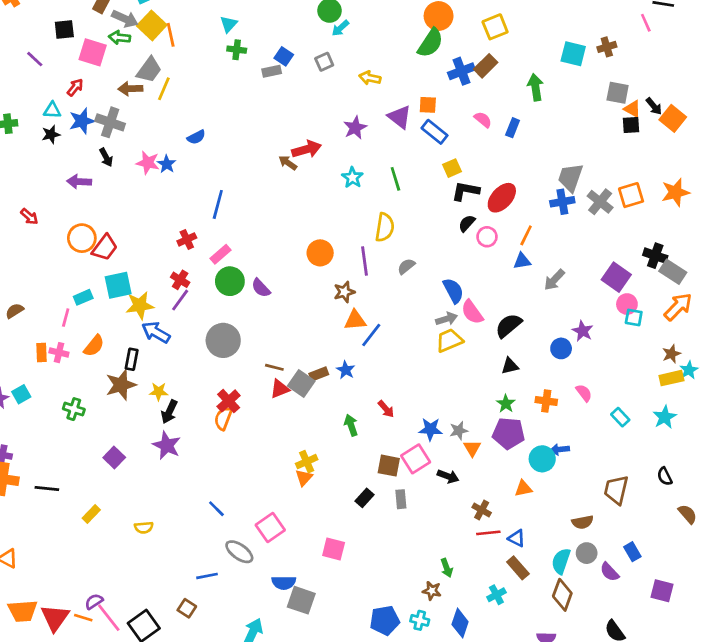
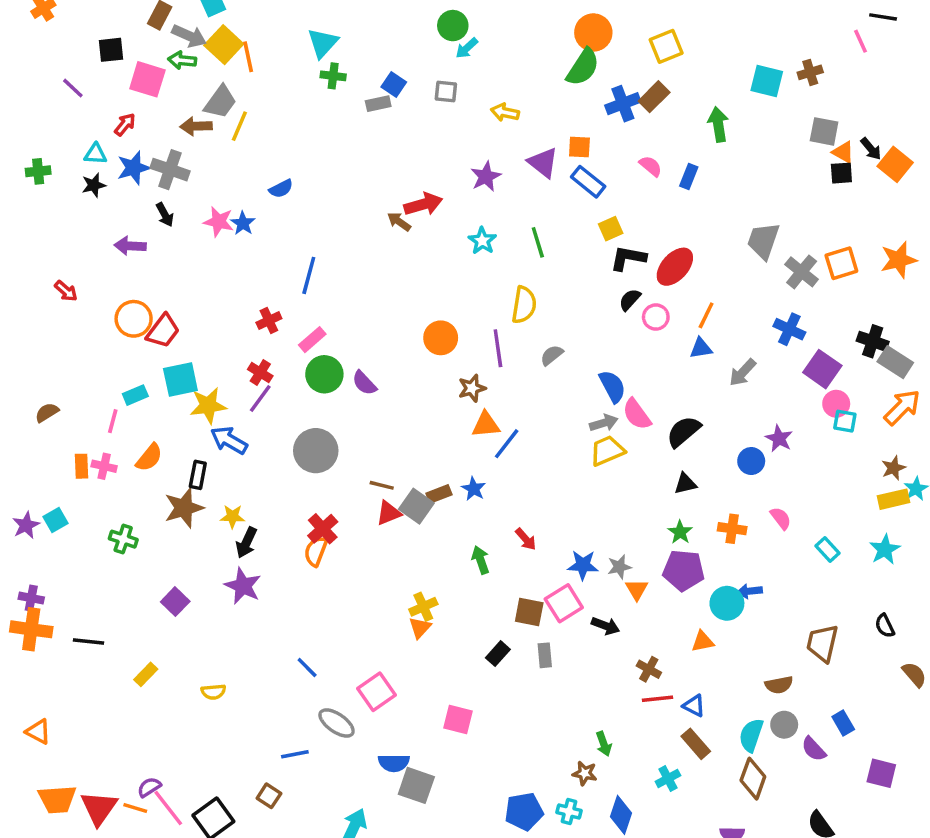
cyan triangle: (229, 24) -> (323, 43), size x1.4
gray square: (324, 62) -> (446, 91), turned 30
blue cross: (562, 202) -> (789, 329), moved, turned 35

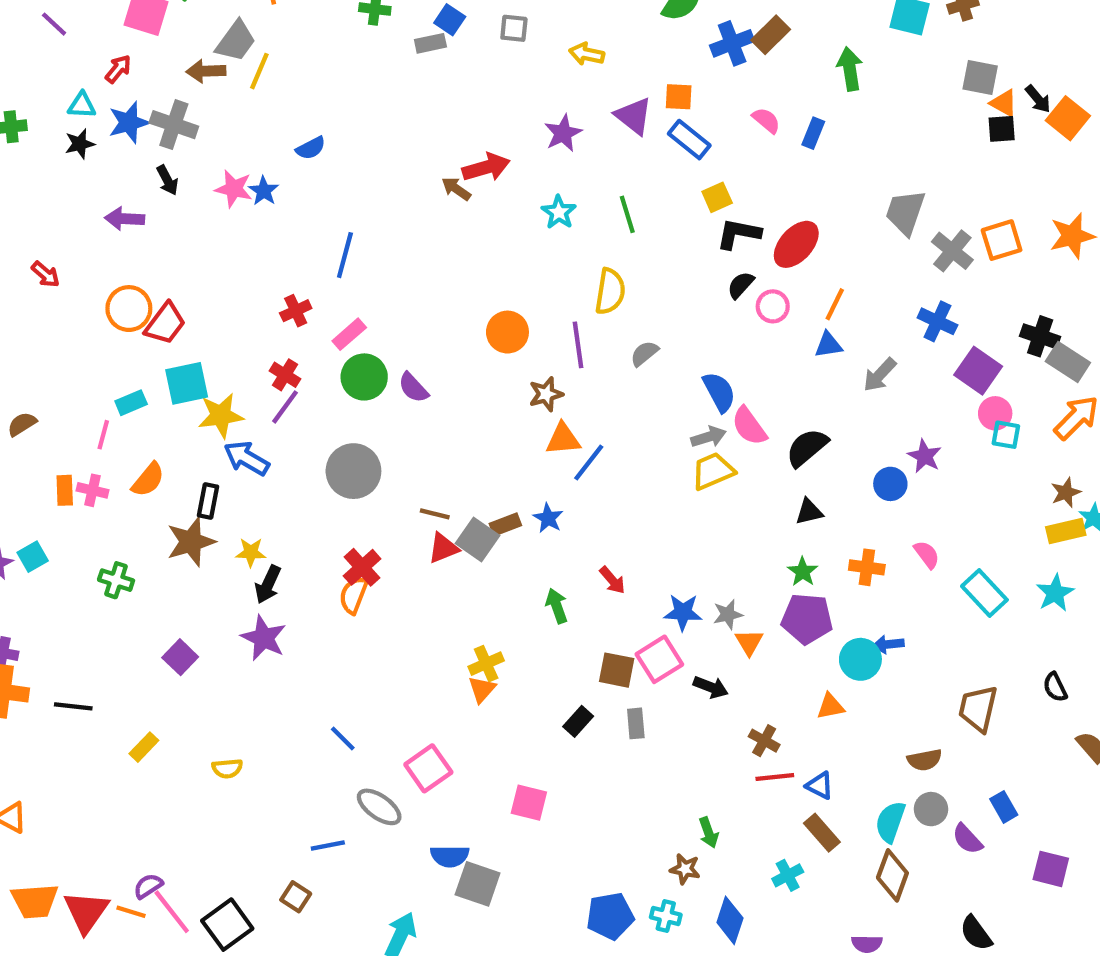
cyan rectangle: (828, 549) -> (984, 593), size x1.5

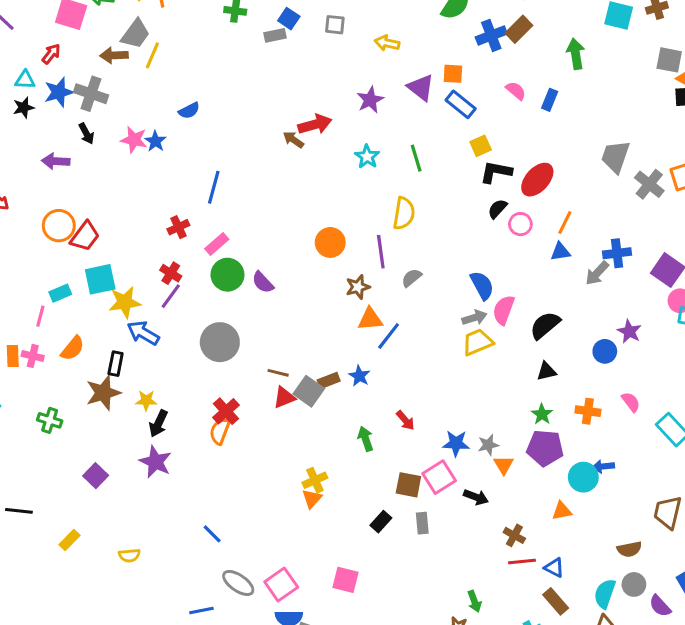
blue cross: (937, 321) -> (617, 253), moved, turned -32
gray semicircle: (644, 353) -> (412, 278), moved
pink semicircle: (749, 426) -> (504, 310), turned 56
pink square: (428, 768) -> (281, 584), moved

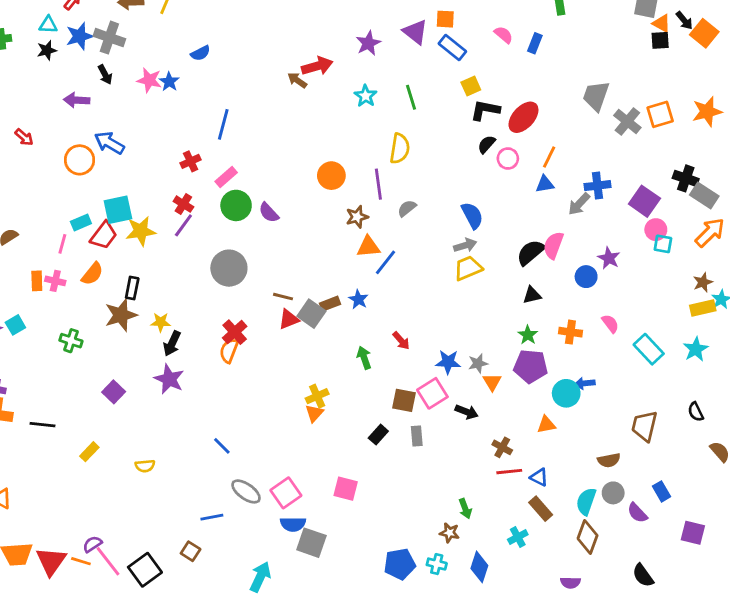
red trapezoid: (85, 236) -> (104, 235), moved
pink semicircle: (504, 310) -> (553, 245), moved
blue arrow: (143, 333) -> (109, 143), moved

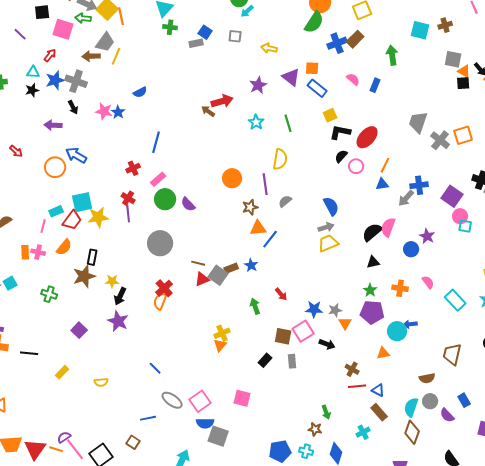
purple line: (183, 225) -> (128, 213), turned -42

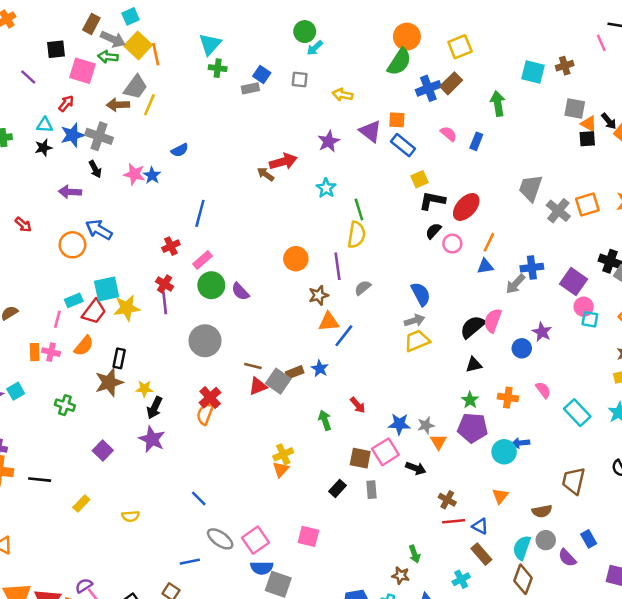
green line: (288, 123) -> (359, 209), moved
orange triangle: (383, 353) -> (500, 496), moved, turned -40

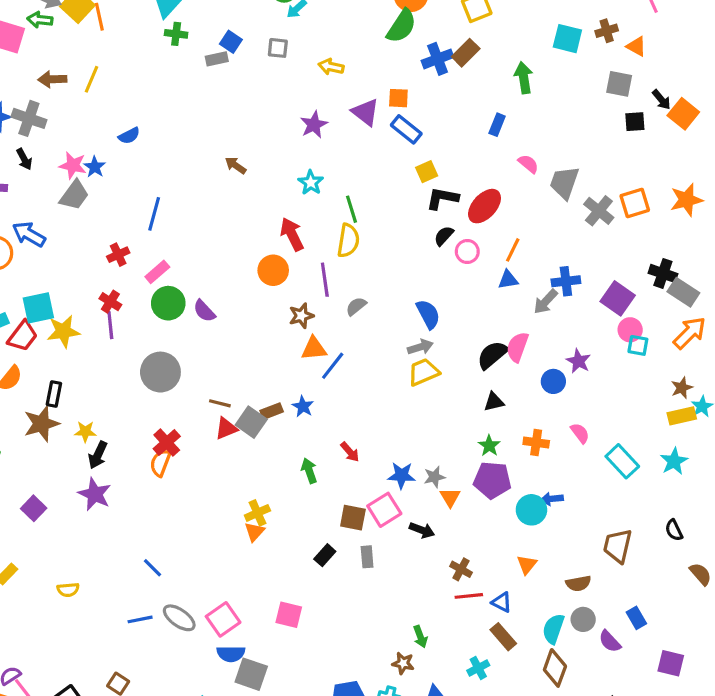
gray trapezoid: (136, 87) -> (74, 195), moved
orange triangle: (589, 124) -> (636, 46), moved
pink semicircle: (449, 134) -> (528, 164), moved
red arrow: (283, 162) -> (292, 234), moved, turned -100
blue line: (190, 562) -> (140, 619), moved

